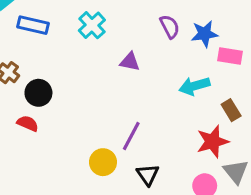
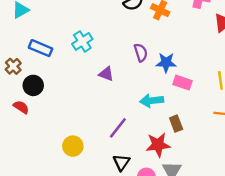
blue rectangle: (33, 25) -> (40, 48), moved
purple line: (131, 136) -> (118, 128), moved
black triangle: (148, 175) -> (121, 162), moved

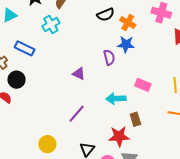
cyan cross: (82, 41) -> (51, 25), moved
blue star: (166, 63) -> (126, 44), moved
purple line: (118, 128) -> (77, 114), moved
yellow circle: (73, 146) -> (47, 144), moved

